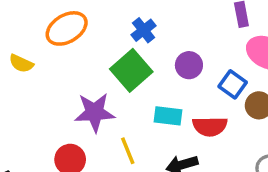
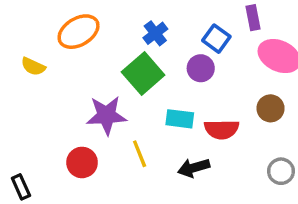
blue square: (233, 84) -> (216, 39), moved

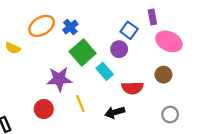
blue cross: (155, 33) -> (70, 27), moved
cyan rectangle: (180, 119) -> (105, 71), moved, turned 42

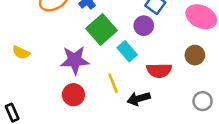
yellow semicircle: (13, 48) -> (21, 53), moved
yellow line: (80, 103) -> (113, 83), moved
red circle: (44, 109) -> (73, 95), moved

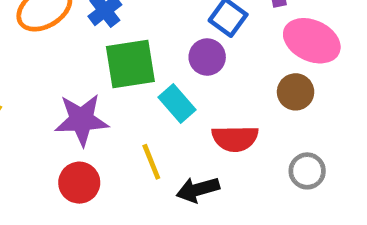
green square: (102, 30) -> (130, 64), turned 32
brown circle: (195, 55) -> (296, 92), moved
gray circle: (203, 101) -> (307, 171), moved

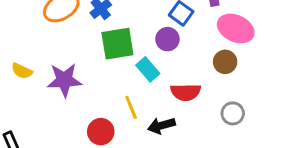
purple star: (82, 120) -> (64, 80), moved
red circle: (79, 183) -> (101, 132), moved

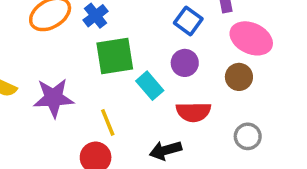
purple circle: (167, 39) -> (185, 63), moved
yellow line: (131, 107) -> (108, 122), moved

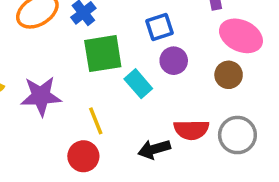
blue square: (188, 21) -> (160, 27), moved, turned 36
red semicircle: (193, 112) -> (191, 130), moved
gray circle: (248, 136) -> (237, 135), size x1.4

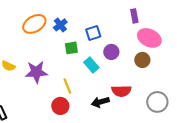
blue square: (160, 27) -> (93, 33), moved
green square: (103, 54) -> (71, 48), size x0.6
gray circle: (237, 135) -> (157, 102), moved

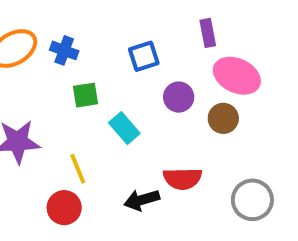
blue cross: (60, 25) -> (64, 50), turned -32
blue square: (93, 33) -> (144, 56), moved
purple circle: (111, 52) -> (179, 97), moved

